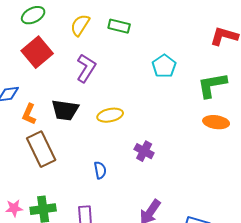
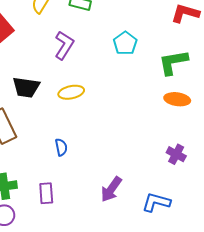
purple L-shape: (86, 68) -> (64, 45), moved
purple cross: (144, 151) -> (176, 154), moved

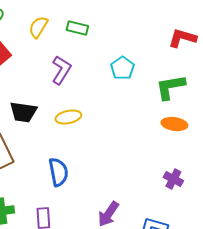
blue semicircle: (61, 147) -> (58, 172), size x1.6

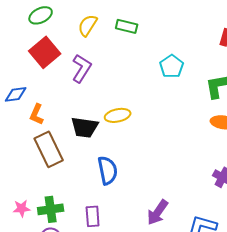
purple L-shape: (61, 70) -> (82, 68), moved
black trapezoid: (23, 112) -> (85, 127), moved

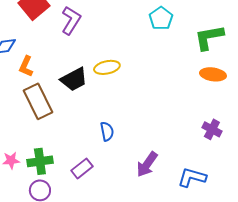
black trapezoid: (85, 127) -> (74, 79), turned -36
blue semicircle: (108, 170) -> (107, 131), moved, size x0.7
purple rectangle: (93, 216) -> (82, 168), turned 55

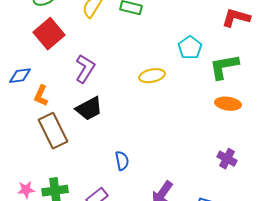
cyan pentagon: (161, 18) -> (190, 48), moved
purple L-shape: (71, 20) -> (85, 69), moved
yellow ellipse: (107, 67) -> (152, 76), moved

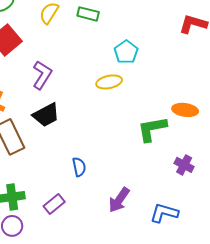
cyan pentagon: (190, 48) -> (126, 52), moved
green L-shape: (224, 67) -> (152, 129), moved

